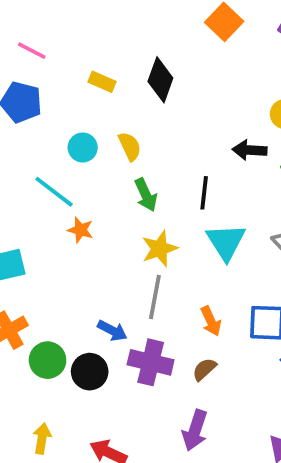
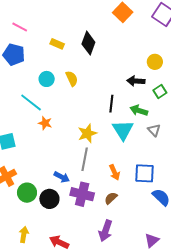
green arrow: (146, 195) -> (139, 110), moved, turned 132

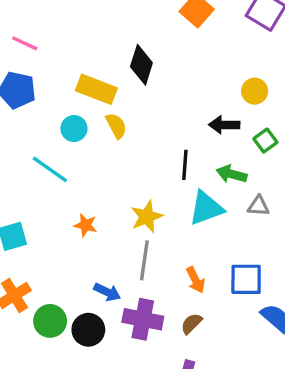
yellow rectangle: (57, 44) -> (96, 89), moved, size x1.6
orange star: (45, 123) -> (86, 225), moved
cyan triangle: (123, 130) -> (206, 208), turned 45
gray triangle: (154, 130) -> (258, 206), turned -40

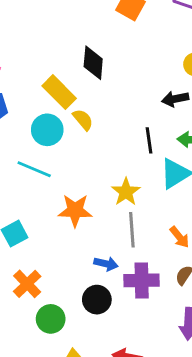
yellow rectangle: (96, 89) -> (59, 92), turned 36
cyan circle: (74, 128) -> (47, 130), size x1.4
orange star: (86, 225) -> (75, 210), size x1.6
green circle: (50, 321) -> (51, 319), moved

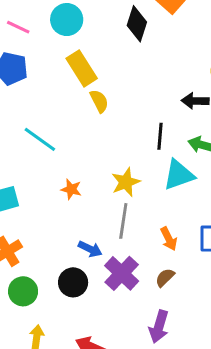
black diamond: (93, 63) -> (137, 24), moved
cyan circle: (47, 130) -> (67, 20), moved
orange star: (75, 210) -> (71, 189), size x0.6
purple cross: (142, 280) -> (122, 273), turned 32

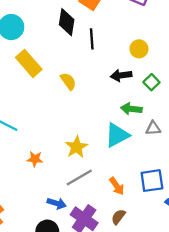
yellow semicircle: (99, 101) -> (68, 81), moved
black line: (160, 136) -> (92, 39), moved
gray line: (123, 221) -> (79, 178), turned 60

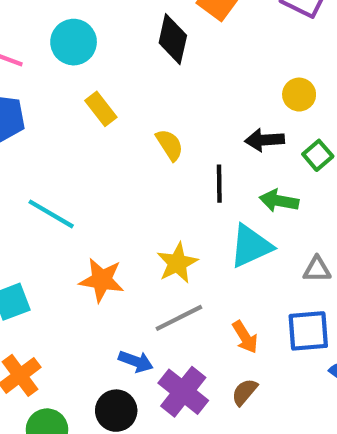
black line: (92, 39) -> (219, 184), moved
yellow rectangle: (29, 63) -> (101, 109), size x0.7
gray triangle: (153, 128) -> (317, 269), moved
orange star: (35, 159) -> (102, 280), size x1.5

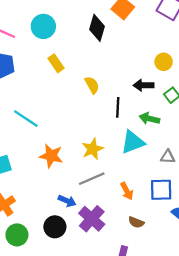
brown semicircle: (245, 392) -> (136, 222), moved, turned -112

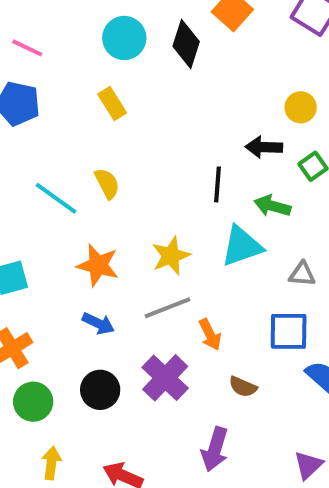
cyan circle: (43, 26) -> (124, 38), moved
yellow semicircle: (92, 85) -> (107, 183), moved
orange arrow: (127, 191) -> (210, 334), moved
blue arrow: (67, 201) -> (98, 323), moved

